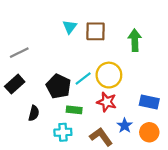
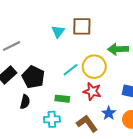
cyan triangle: (70, 27) -> (58, 32), moved
green arrow: (135, 40) -> (118, 49), moved, turned -90
black pentagon: (58, 86) -> (33, 77), moved

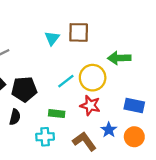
black pentagon: (33, 77) -> (24, 89), turned -30

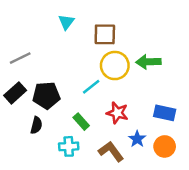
cyan triangle: (52, 38) -> (66, 22), moved
yellow circle: (93, 78) -> (115, 66), moved
green rectangle: (57, 114) -> (81, 122), turned 42

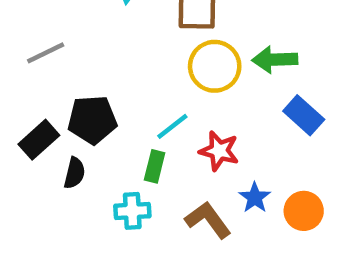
cyan line: (91, 87) -> (172, 126), moved
black rectangle: (15, 93) -> (39, 140), moved
blue rectangle: (165, 113) -> (304, 115), moved, turned 30
green rectangle: (81, 122) -> (155, 166), turned 56

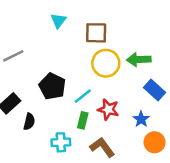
black pentagon: (92, 120) -> (52, 86), moved, turned 30
green rectangle: (155, 166) -> (83, 120), moved
blue star: (255, 198) -> (141, 119), moved

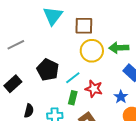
cyan triangle: (58, 21) -> (53, 16), size x1.5
black semicircle: (29, 122) -> (29, 111), moved

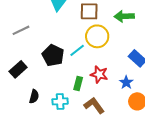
green arrow: (119, 48) -> (124, 16), moved
cyan line: (73, 78) -> (77, 50), moved

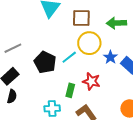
gray line: (21, 30) -> (13, 48), moved
blue star: (126, 82) -> (110, 57), moved
black semicircle: (34, 96) -> (12, 96), moved

